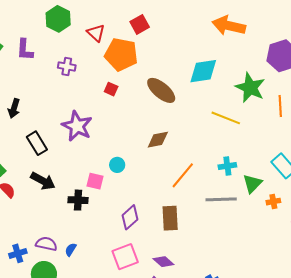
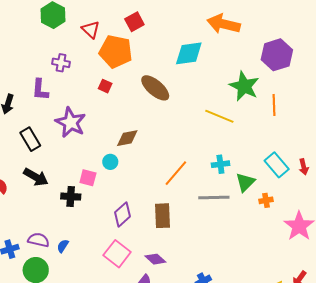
purple L-shape: (25, 50) -> (40, 90), moved
cyan diamond: (203, 71) -> (189, 53), moved
brown diamond: (158, 140) -> (127, 138), moved
pink square: (125, 257) -> (117, 254), turned -32

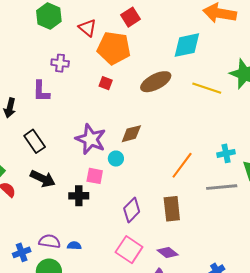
brown ellipse: (155, 88) -> (156, 82), turned -64
yellow line: (219, 116) -> (207, 88), moved
purple star: (71, 122) -> (91, 139), moved
blue semicircle: (63, 246) -> (74, 246), turned 64

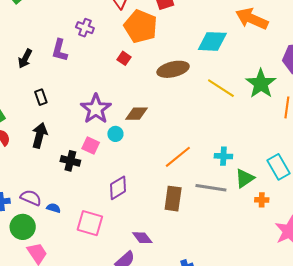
black rectangle: (35, 141) -> (41, 97), size x0.7
black arrow: (43, 179) -> (40, 135), turned -115
brown rectangle: (172, 209) -> (173, 199), moved
pink square: (129, 250) -> (90, 223), moved, turned -32

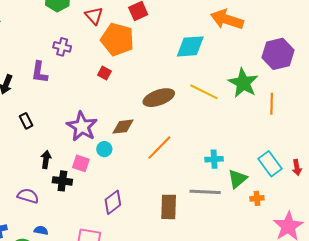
brown ellipse: (173, 69) -> (159, 98), moved
black arrow: (40, 135) -> (46, 159), moved, size x0.7
orange line: (178, 157) -> (159, 148), moved
purple semicircle: (31, 198) -> (28, 196), moved
blue semicircle: (54, 208) -> (41, 230), moved

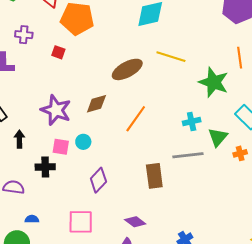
red square: (104, 73) -> (58, 52), moved
green star: (243, 83) -> (214, 82), moved
cyan circle: (104, 149) -> (83, 142), moved
black arrow: (46, 159) -> (19, 139), moved

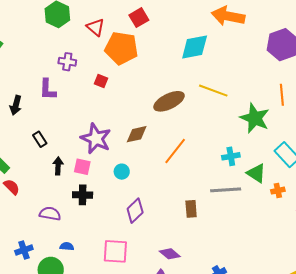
green triangle: (218, 137) -> (256, 173), turned -40
pink square: (61, 147) -> (82, 167), moved
brown rectangle: (154, 176) -> (191, 209), size x0.7

